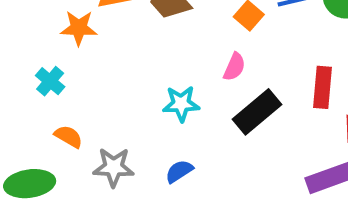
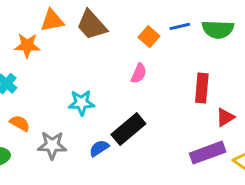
cyan star: (181, 104) -> (81, 103), moved
black rectangle: (257, 112) -> (128, 129), moved

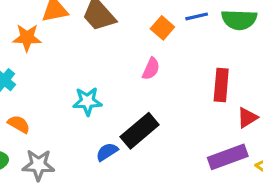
gray star: (52, 145) -> (38, 165), moved

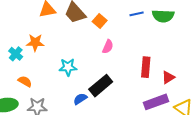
orange square: (162, 28) -> (100, 21), moved
orange star: (27, 38) -> (35, 43), moved
red rectangle: (221, 85) -> (146, 67), moved

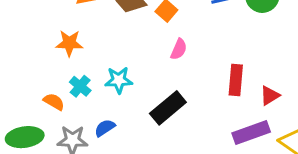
cyan cross: (16, 54) -> (80, 86), moved
blue semicircle: (80, 99) -> (105, 128), moved

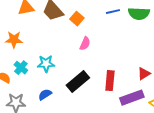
red rectangle: (236, 80) -> (110, 81), moved
blue semicircle: (105, 128) -> (45, 95), moved

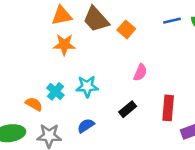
orange star: (14, 40) -> (64, 45), moved
pink semicircle: (85, 44) -> (140, 72), moved
black rectangle: (78, 82) -> (128, 109), size x0.6

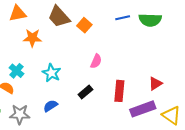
orange triangle: (62, 15) -> (18, 14), moved
cyan star: (87, 86) -> (52, 73), turned 30
cyan cross: (55, 91) -> (17, 71), moved

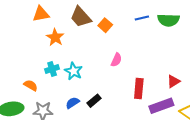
orange star: (32, 38) -> (55, 37), turned 30
cyan cross: (17, 71) -> (52, 69), moved, turned 32
black rectangle: (85, 92) -> (94, 101), moved

